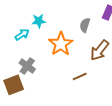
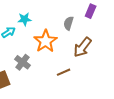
gray cross: (27, 66) -> (23, 62), moved

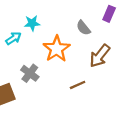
gray semicircle: (69, 23) -> (83, 28), turned -56

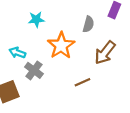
gray semicircle: (83, 28) -> (88, 24), turned -126
cyan arrow: (13, 38) -> (17, 53), moved, turned -126

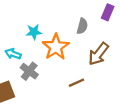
cyan star: (36, 20) -> (34, 32), moved

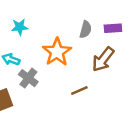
purple rectangle: (108, 12) -> (113, 28), moved, turned 63
cyan star: (34, 32) -> (20, 27), moved

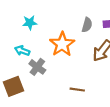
brown line: (79, 90) -> (77, 90), moved, turned 32

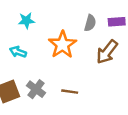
gray cross: (37, 67) -> (36, 89), moved
brown line: (77, 90) -> (70, 92), moved

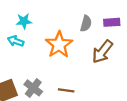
cyan arrow: (18, 52) -> (16, 41), moved

